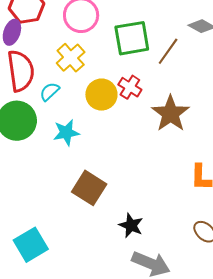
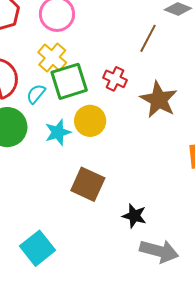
green square: (132, 38) -> (69, 81), moved
yellow circle: (101, 95) -> (90, 121), moved

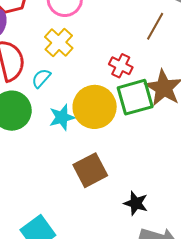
green square: (69, 81) -> (135, 97), moved
yellow circle: (90, 121) -> (95, 107), size x1.4
brown square: (88, 184) -> (90, 170), turned 36

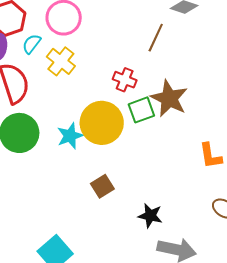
cyan semicircle: (41, 78) -> (32, 44), moved
green square: (135, 97) -> (141, 110), size x0.7
brown square: (90, 170) -> (102, 186), size x0.7

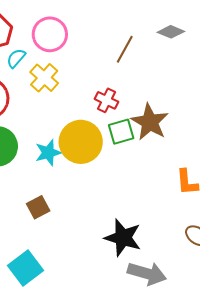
brown line: (156, 38) -> (125, 49), moved
brown square: (102, 186) -> (38, 207), moved
black star: (150, 216) -> (123, 238), size x1.5

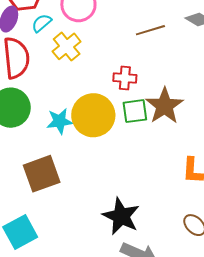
brown line: (125, 49) -> (150, 30), turned 36
red cross: (107, 100) -> (125, 78), turned -30
brown square: (38, 207) -> (42, 174), size x1.6

